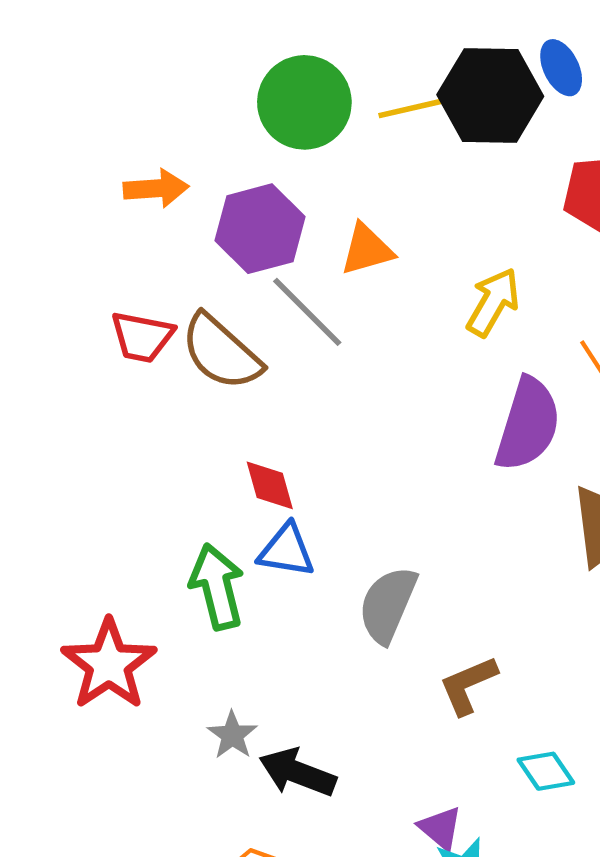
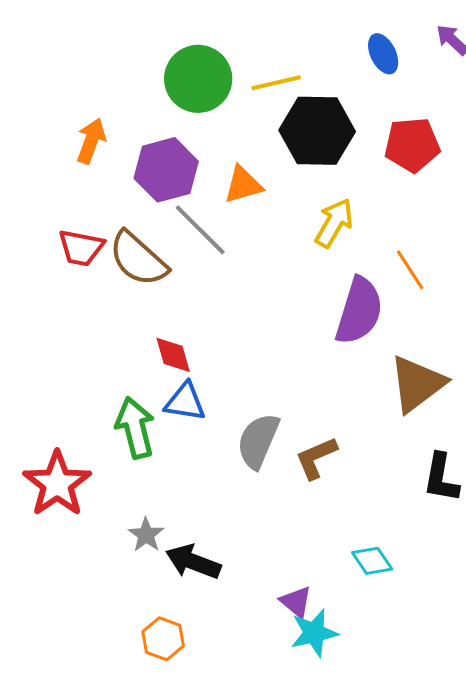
black hexagon: (490, 95) -> (317, 131), moved
orange arrow: (156, 188) -> (91, 141), turned -66
brown L-shape: (468, 685) -> (316, 458), moved

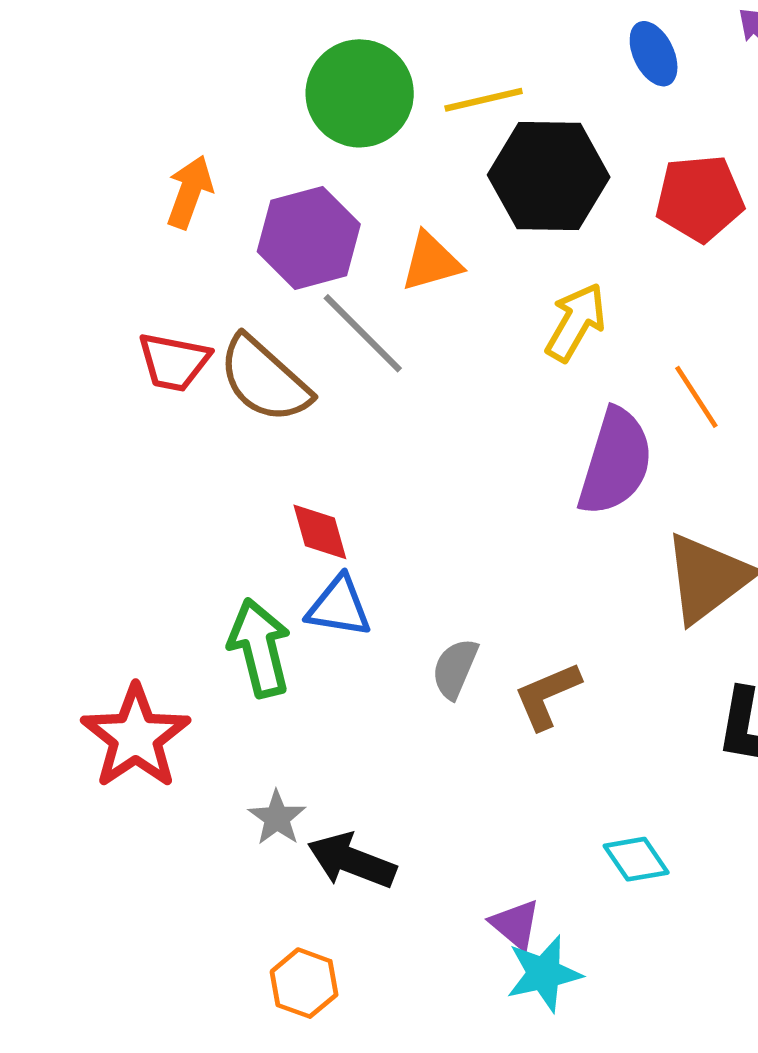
gray semicircle: (258, 441) -> (455, 669), size x0.7

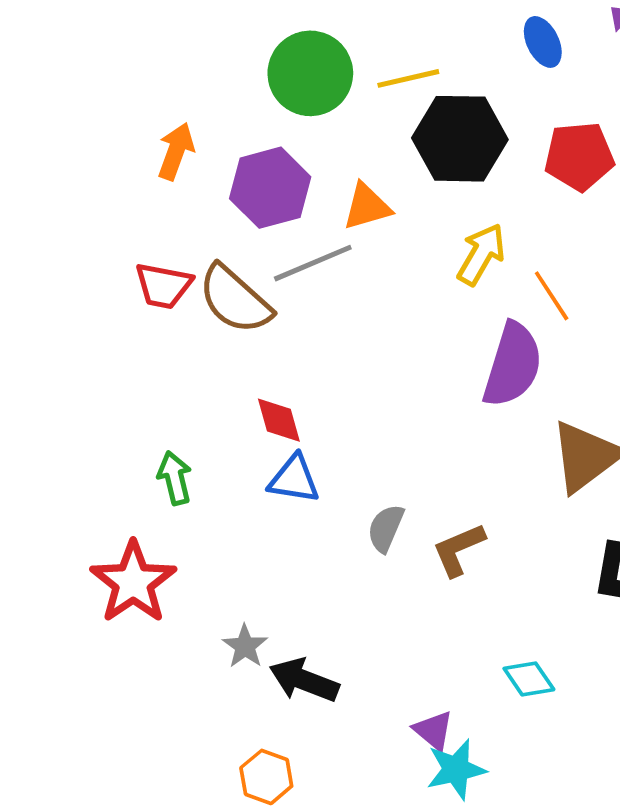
gray line: (363, 333) -> (313, 263), turned -68
orange line: (696, 397) -> (552, 296), moved
green arrow: (260, 648) -> (175, 478), moved, size x0.7

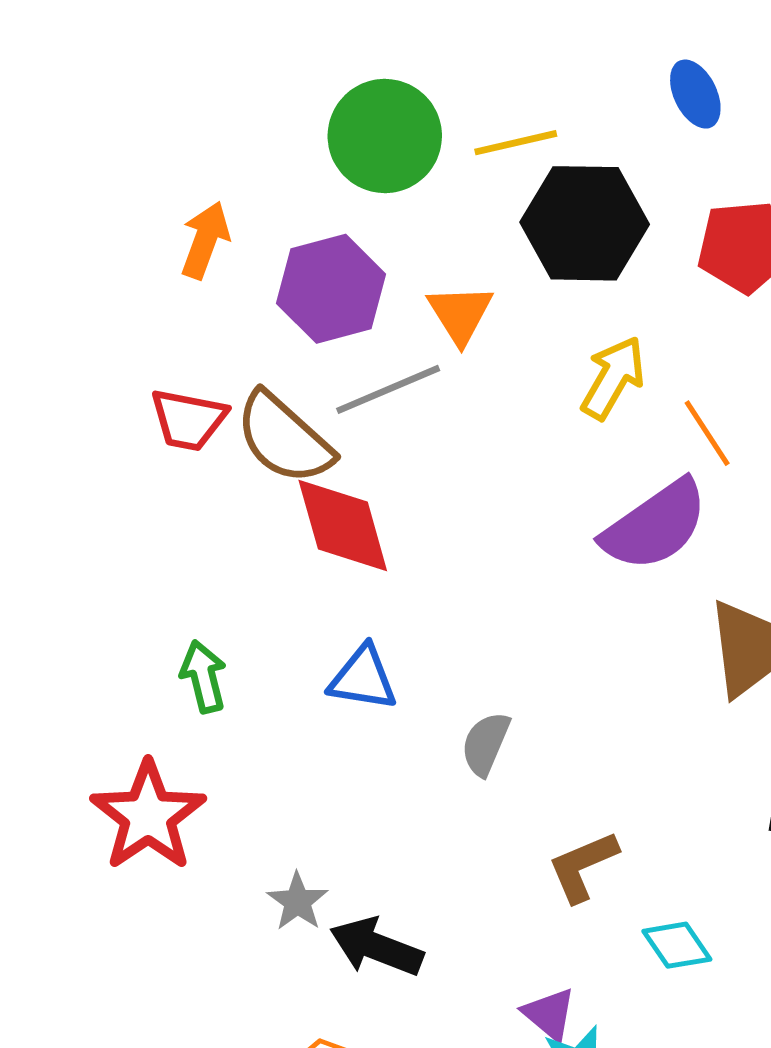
orange triangle: (367, 207) -> (460, 314), turned -46
purple semicircle: (513, 365) -> (655, 525), turned 38
red diamond: (279, 420) -> (343, 525), moved, size x1.6
brown L-shape: (459, 550) -> (583, 866), moved

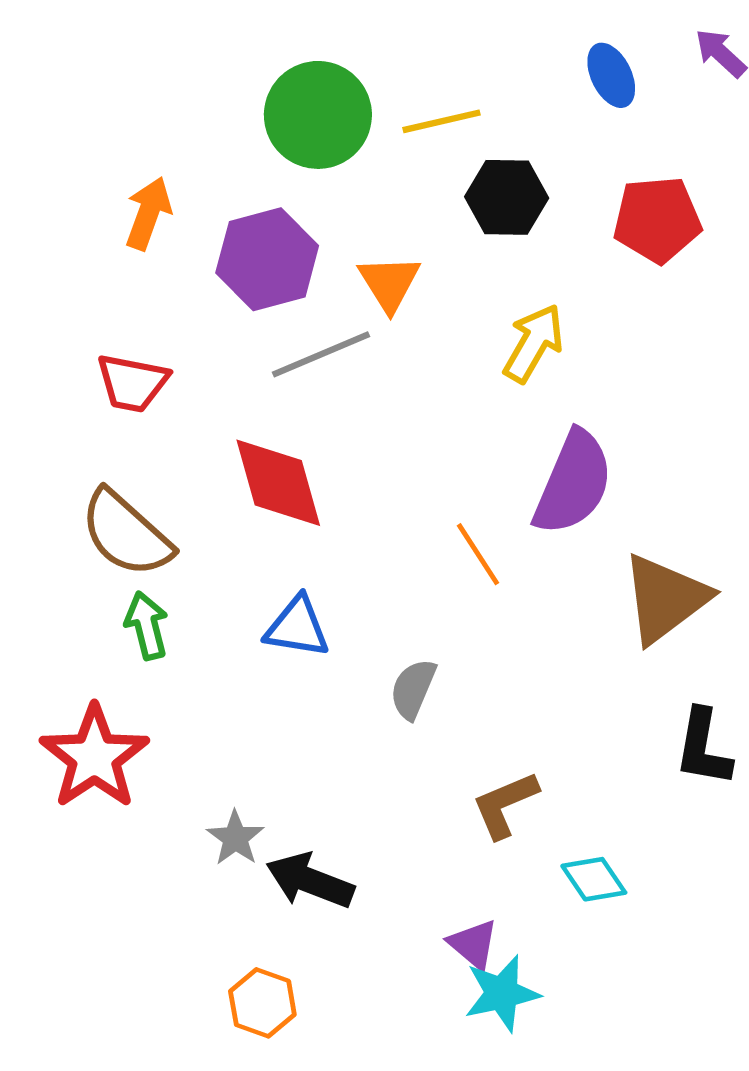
black hexagon: (585, 223) -> (507, 197), size x0.7
orange line: (707, 433) -> (478, 554), moved
brown semicircle: (284, 438) -> (126, 534), moved
purple semicircle: (655, 525) -> (573, 483), turned -32

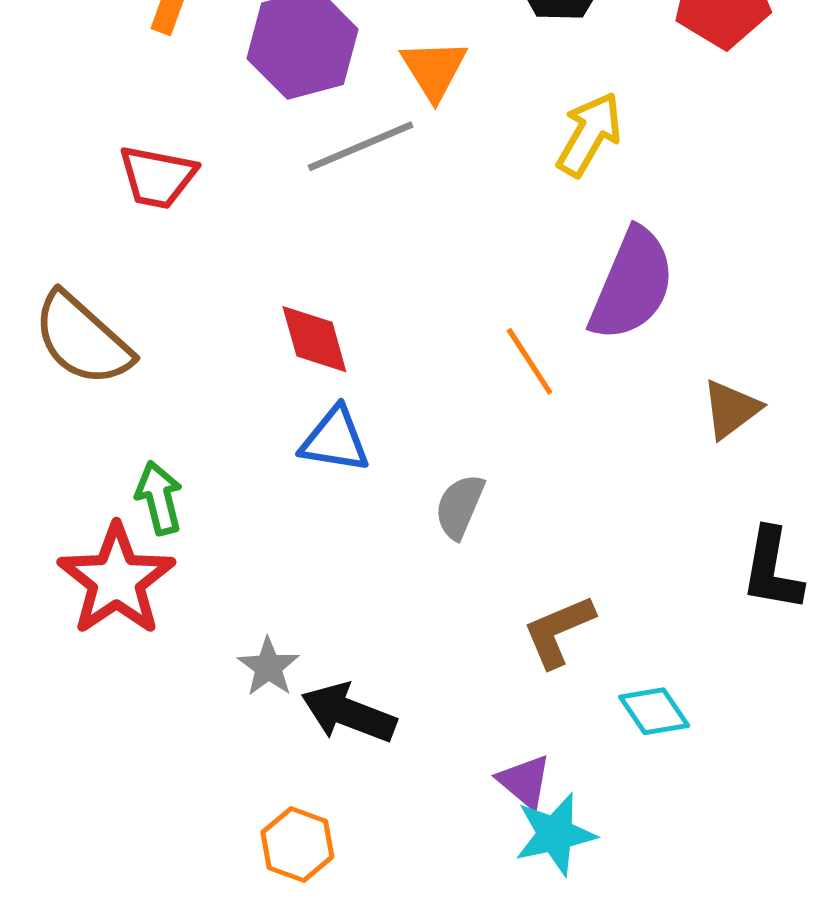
red diamond: (278, 483) -> (314, 339), moved, size x0.7
brown semicircle: (126, 534) -> (82, 339), moved
brown triangle: (665, 599) -> (731, 409), size x0.6
green arrow: (147, 626) -> (159, 498), moved

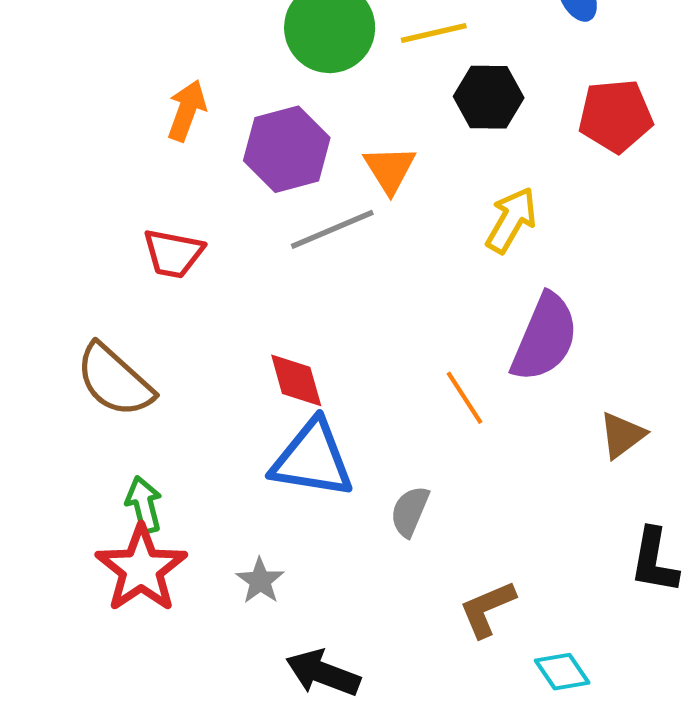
blue triangle: (335, 440) -> (312, 459), size x1.5
green arrow: (159, 498) -> (144, 505), moved
gray star: (268, 667) -> (260, 581), moved

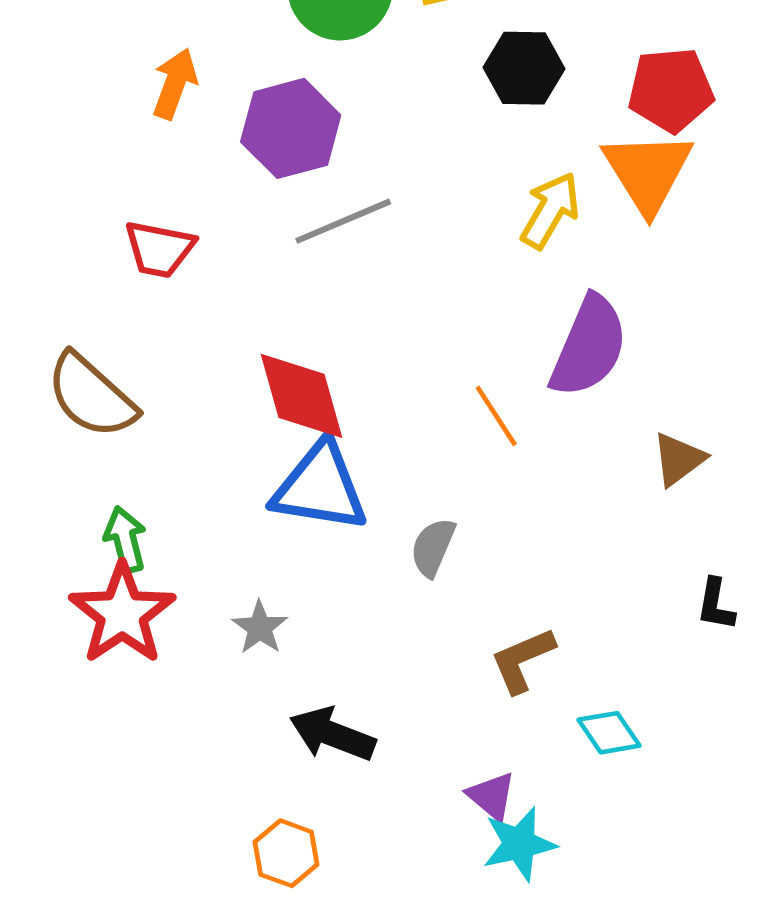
orange triangle: (390, 169) -> (648, 172), moved, size x1.5
red diamond: (296, 380) -> (301, 396), size x1.4
black L-shape: (654, 561) -> (716, 604), size x0.7

